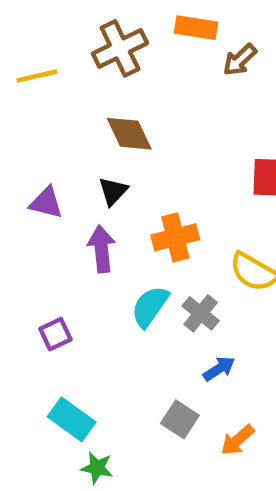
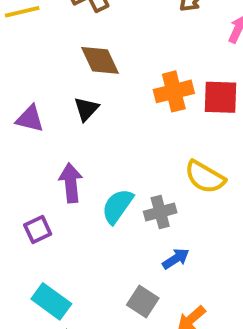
orange cross: (175, 237) -> (174, 91), moved
purple arrow: (102, 249) -> (71, 183), moved
gray cross: (201, 313) -> (160, 212), turned 36

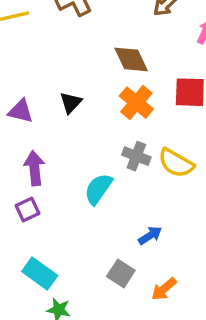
brown diamond: (100, 60) -> (131, 59), moved
orange cross: (174, 91) -> (136, 103), moved, turned -36
purple arrow: (71, 183) -> (34, 168), moved
gray cross: (160, 212) -> (136, 156), moved, turned 36

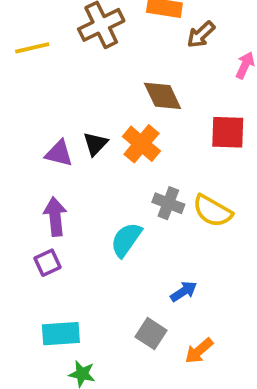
orange cross: (136, 103) -> (141, 144), moved
purple triangle: (21, 111) -> (59, 153), moved
cyan rectangle: (40, 273) -> (61, 334), turned -40

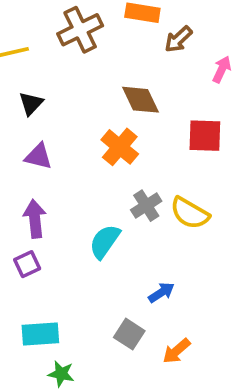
black triangle: (95, 144) -> (31, 103), moved
gray cross: (168, 203) -> (146, 206), turned 36

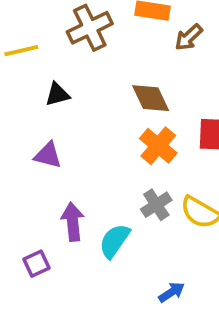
black triangle: (31, 103) -> (57, 94), moved, turned 32
orange cross: (120, 147) -> (158, 146), moved
purple arrow: (35, 219) -> (73, 222), moved

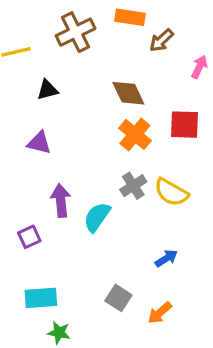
blue arrow: (172, 292) -> (166, 258), moved

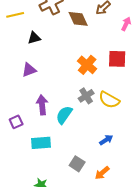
brown diamond: (128, 93) -> (78, 19), moved
purple triangle: (39, 143) -> (29, 70), turned -35
purple square: (29, 237) -> (16, 122), moved
cyan rectangle: (41, 298) -> (41, 143), moved

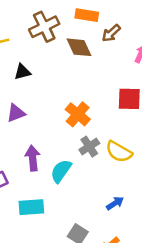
orange cross: (87, 65) -> (78, 114), moved

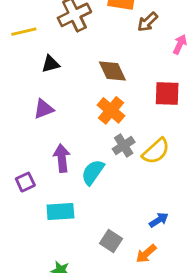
brown diamond: (79, 47) -> (112, 71), moved
yellow semicircle: (119, 152) -> (156, 151), turned -72
blue arrow: (115, 203) -> (159, 220), moved

